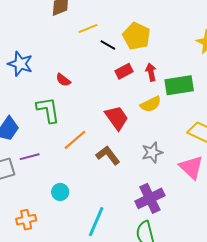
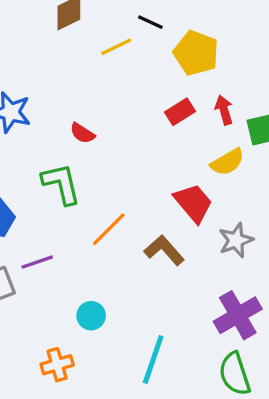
black line: (108, 45) -> (150, 22), moved
red trapezoid: (117, 118) -> (193, 203), moved
orange cross: (26, 220) -> (57, 365), moved

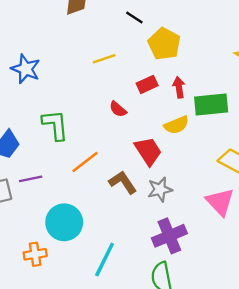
yellow line: (116, 47) -> (104, 59), moved
red semicircle: (82, 133) -> (118, 109), moved
gray star: (236, 240) -> (160, 189), moved
cyan circle: (91, 316) -> (64, 222), size x1.8

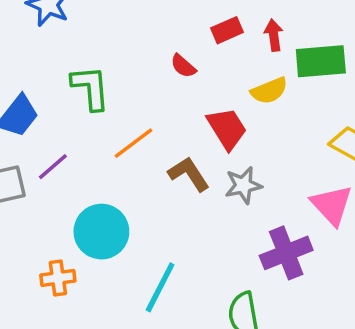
purple line: (31, 179) -> (53, 167), turned -30
purple cross: (169, 236) -> (286, 253), moved

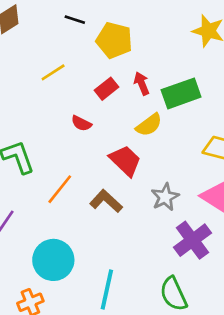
gray star: (243, 185) -> (165, 197), moved

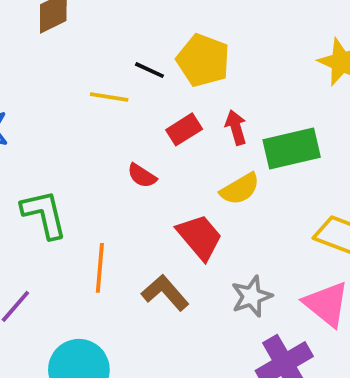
black line: (75, 20) -> (149, 70), moved
yellow line: (53, 72) -> (109, 97), turned 35
orange line: (60, 189) -> (100, 268), turned -40

